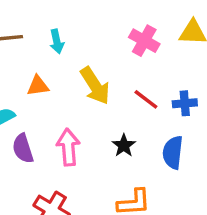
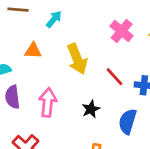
cyan arrow: (57, 41) -> (54, 19), turned -138

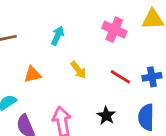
cyan arrow: (54, 19) -> (58, 36), moved
yellow arrow: (77, 59) -> (78, 70), size x0.6

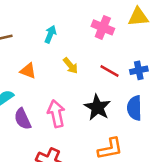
orange triangle: (33, 75) -> (28, 71), turned 36
black star: (106, 116) -> (97, 107), size x1.5

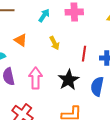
pink cross: (103, 27) -> (74, 12), moved, turned -36
red line: (110, 71) -> (84, 54), turned 56

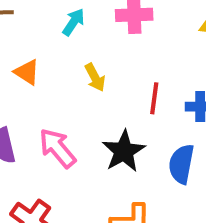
pink arrow: (36, 78) -> (57, 148), turned -40

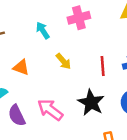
cyan arrow: (73, 22) -> (43, 30), turned -54

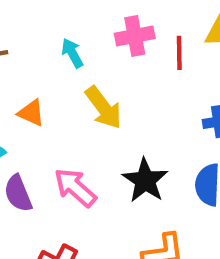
yellow arrow: (63, 61) -> (103, 108), size x1.5
red line: (103, 66) -> (179, 53), moved

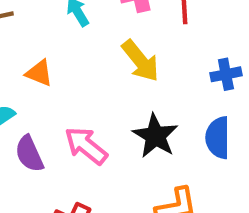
yellow arrow: (103, 108) -> (140, 61), moved

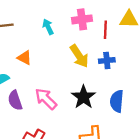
blue cross: (226, 74) -> (107, 60), moved

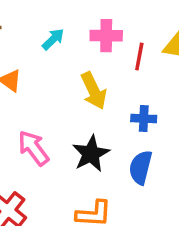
cyan arrow: (48, 27) -> (53, 39), turned 63
blue cross: (107, 60) -> (144, 119), moved

